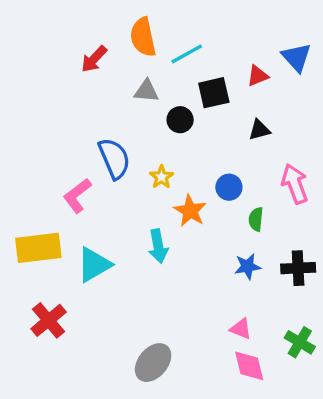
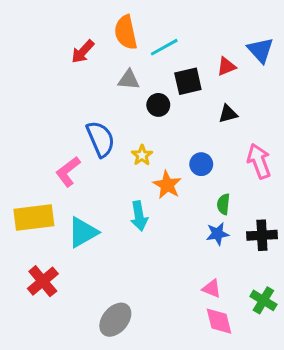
green semicircle: (256, 219) -> (223, 204), moved
gray ellipse: (153, 363) -> (115, 320), moved

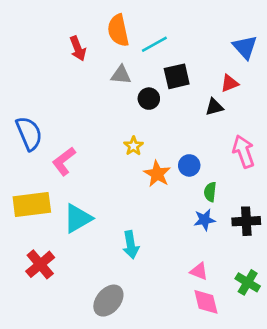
red arrow: (83, 52) -> (78, 48), turned -65
red triangle: (226, 66) -> (230, 83), moved
blue semicircle: (101, 139) -> (29, 133), moved
blue circle: (201, 164) -> (189, 165), moved
cyan arrow: (139, 216) -> (131, 245), moved

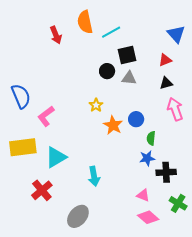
gray triangle: (121, 75) -> (129, 78), moved
black triangle: (214, 107) -> (166, 83), moved
black cross: (246, 221) -> (166, 172), moved
red cross: (40, 264) -> (42, 190), moved
pink diamond: (206, 302) -> (148, 217), turned -35

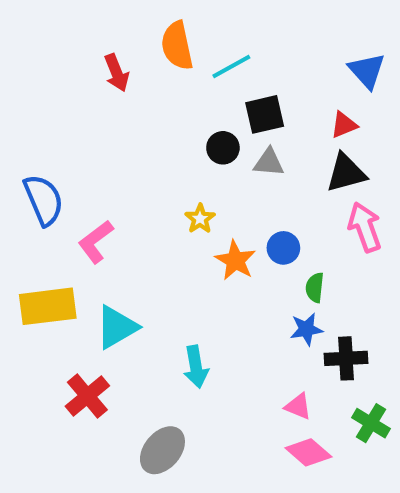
black triangle: (166, 83) -> (346, 173), size x1.5

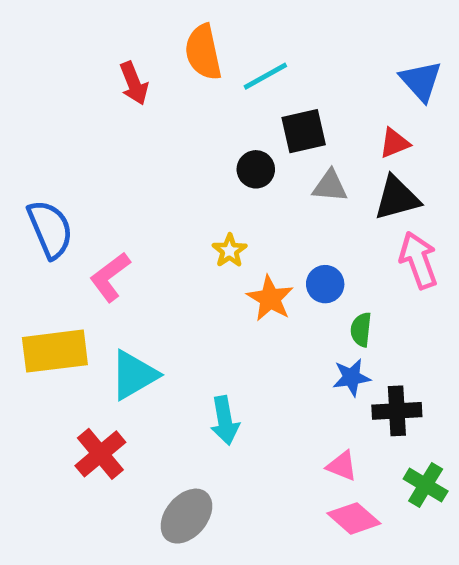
gray triangle: (269, 162) -> (330, 186), moved

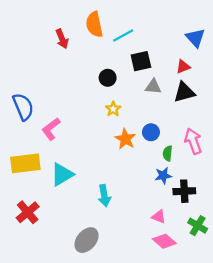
black circle: (256, 169) -> (108, 78), moved
yellow star: (230, 251) -> (113, 109), moved
pink arrow: (418, 260) -> (193, 141), moved
red cross: (100, 454) -> (28, 212), moved

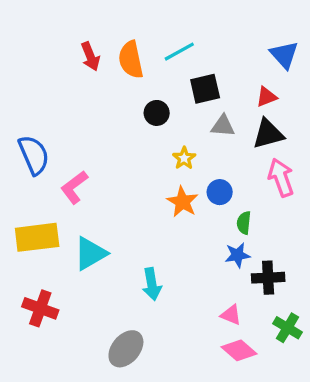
orange semicircle: (94, 24) -> (131, 60), moved
yellow star: (113, 109) -> (184, 158), moved
pink arrow: (193, 141) -> (281, 178), moved
red cross: (28, 212) -> (40, 308), turned -30

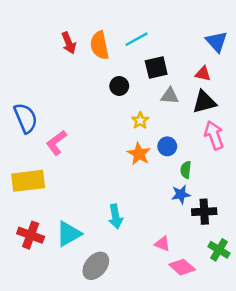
red triangle: (266, 97) -> (203, 74), turned 35
cyan triangle: (90, 253) -> (69, 234), moved
pink triangle: (231, 315) -> (162, 244), moved

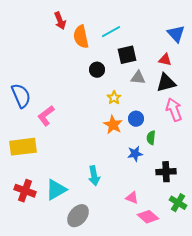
red arrow: (69, 43) -> (60, 21), moved
blue star: (181, 194) -> (135, 154), moved

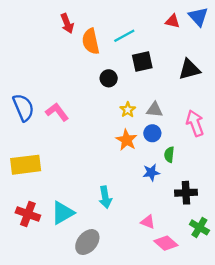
blue triangle: (176, 34) -> (198, 17), moved
red triangle: (165, 60) -> (173, 21), moved
gray triangle: (138, 78) -> (155, 110), moved
black triangle: (166, 83) -> (189, 69), moved
pink L-shape: (46, 116) -> (57, 112), moved, turned 90

